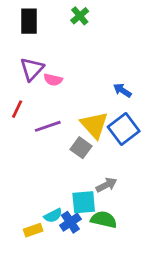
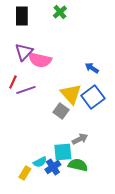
pink semicircle: (53, 80) -> (40, 60), size x1.6
purple line: (48, 126) -> (26, 90), moved
yellow rectangle: (33, 230) -> (25, 173), turned -40

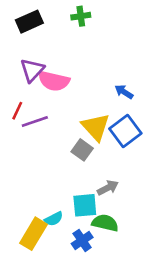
green cross: (60, 12) -> (81, 16), turned 32
black rectangle: (22, 16) -> (29, 22), turned 66
blue cross: (53, 167) -> (82, 240), moved
yellow rectangle: (25, 173) -> (33, 234), size x1.6

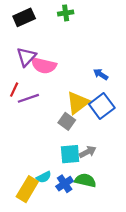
yellow triangle: (96, 127) -> (78, 103), turned 35
cyan square: (85, 205) -> (70, 154), moved
blue cross: (82, 240) -> (65, 184), moved

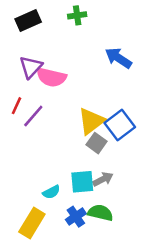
blue arrow: (101, 74) -> (118, 58), moved, size x1.5
purple line: (28, 98) -> (33, 116), turned -30
gray square: (67, 121) -> (96, 143), moved
cyan semicircle: (44, 177) -> (51, 192), moved

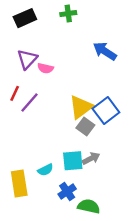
pink semicircle: (51, 77) -> (45, 68), size x0.6
green semicircle: (100, 213) -> (89, 206), moved
yellow rectangle: (32, 223) -> (19, 184), moved, turned -40

